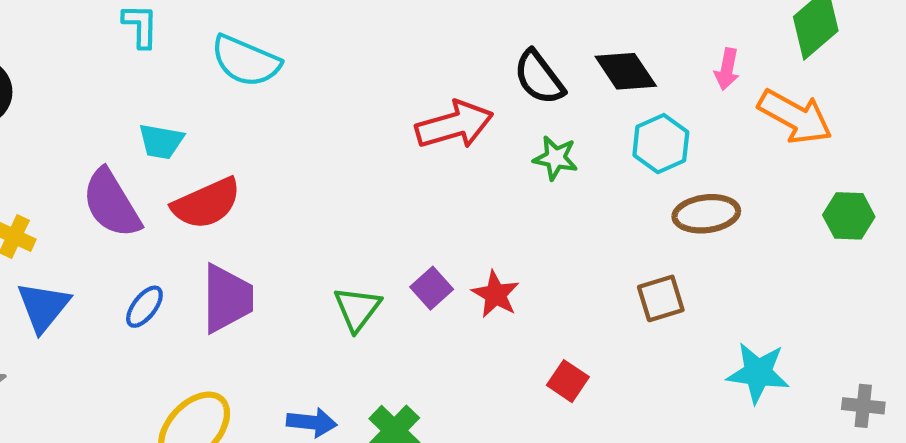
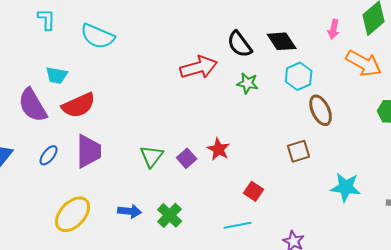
pink arrow: (727, 69) -> (334, 29), moved
brown ellipse: (706, 214) -> (321, 110), turned 72
purple square: (432, 288) -> (187, 158), moved

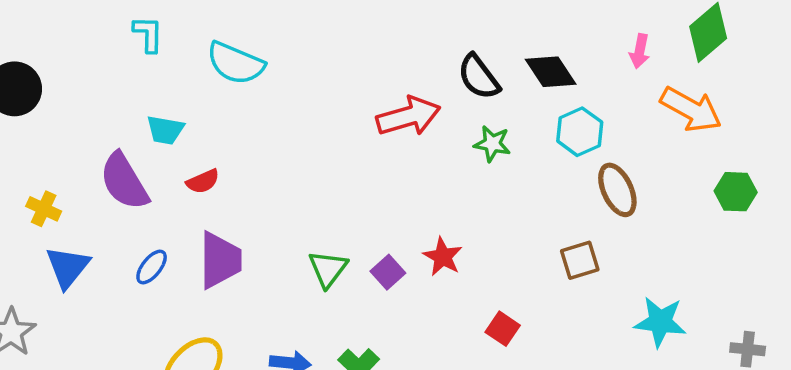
red semicircle: (79, 105) -> (203, 181), size x0.6

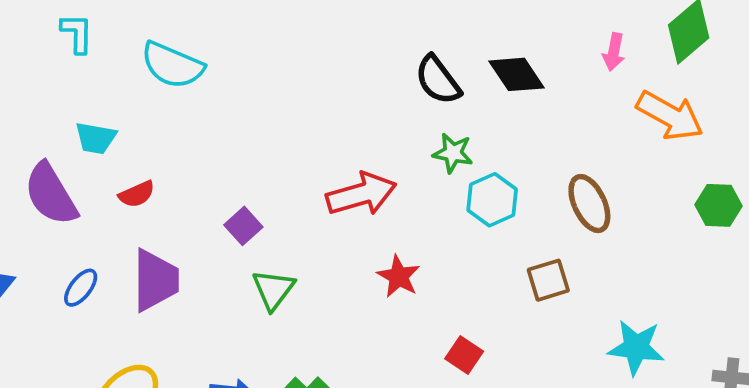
red arrow: (408, 116) -> (361, 194), moved
cyan hexagon: (580, 132) -> (492, 200), moved
purple square: (388, 272) -> (243, 226), moved

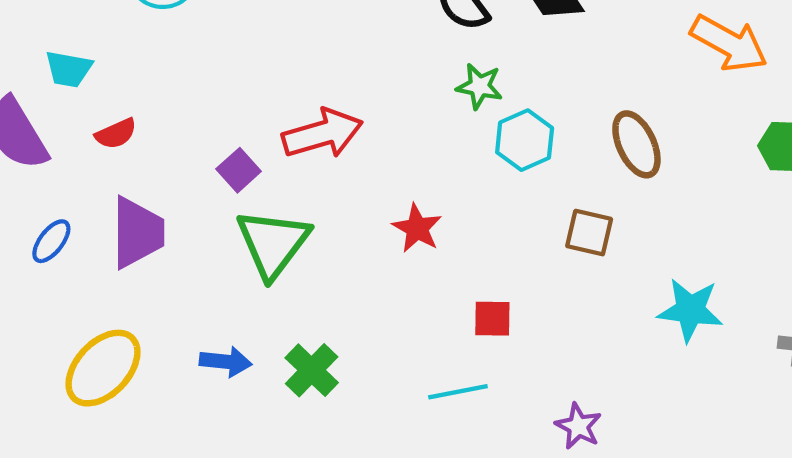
red arrow: (361, 194) -> (322, 134), moved
brown square: (548, 280) -> (589, 233), turned 30
green triangle: (273, 290) -> (273, 243), size x1.5
red square: (464, 355) -> (492, 319), turned -33

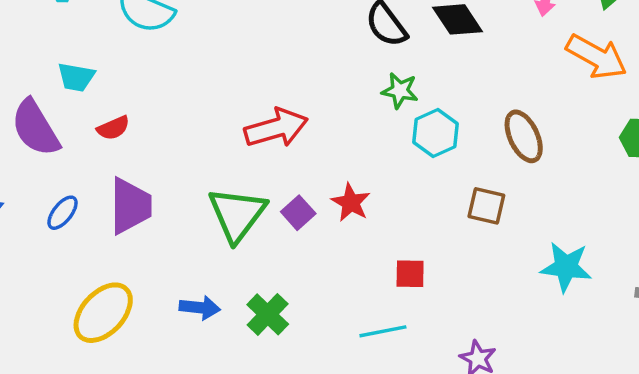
purple square: (239, 170) -> (298, 213), moved

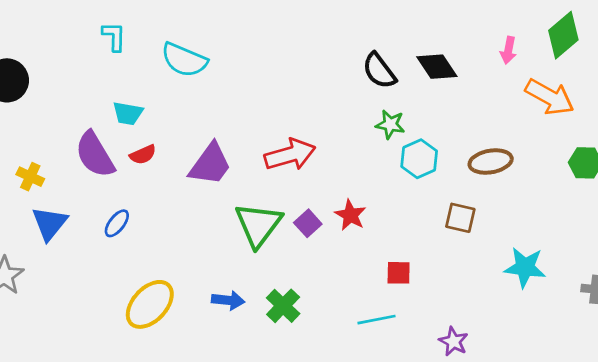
red semicircle: (113, 128) -> (143, 155), moved
brown ellipse: (524, 136) -> (491, 162), turned -75
purple trapezoid: (130, 206) -> (210, 164), moved, turned 36

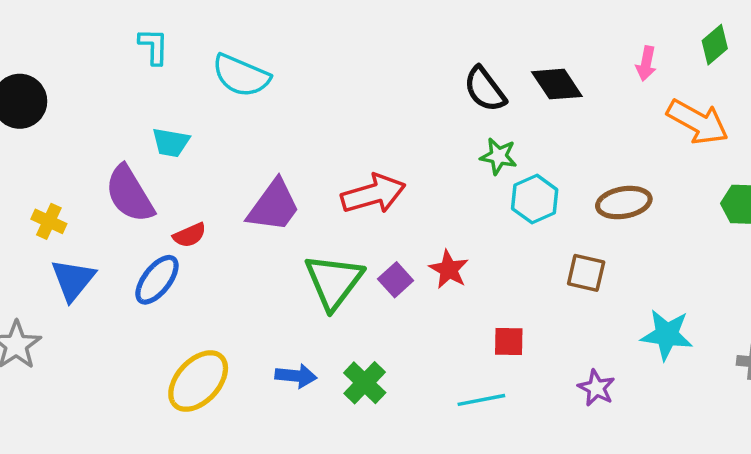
green diamond: (563, 35) -> (715, 45), size x0.7
red semicircle: (143, 155) -> (190, 235), moved
blue ellipse: (117, 223) -> (157, 280), size x1.4
purple star: (453, 342) -> (596, 388), moved

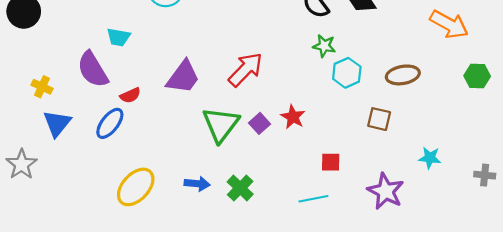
red arrow: (373, 194) -> (246, 70), turned -30
cyan star: (667, 335) -> (430, 158), size x0.7
purple star: (596, 388) -> (386, 191), size x1.6

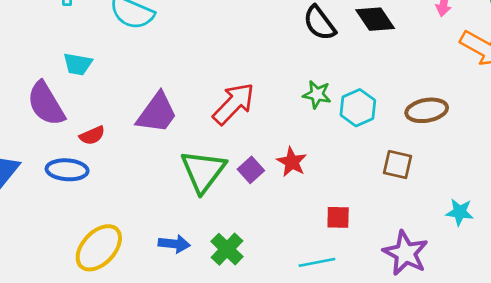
green star: (324, 46) -> (317, 94), moved
blue ellipse: (110, 123) -> (67, 170), turned 56

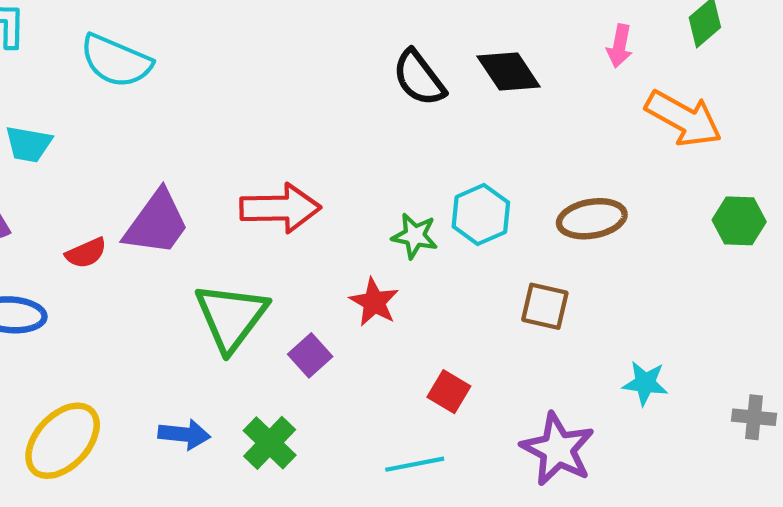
green star: (317, 94) -> (415, 236), moved
red arrow: (234, 104) -> (280, 208), turned 45
red semicircle: (92, 135) -> (86, 253), moved
purple square: (251, 170) -> (310, 355), moved
red square: (338, 217) -> (449, 392), turned 30

